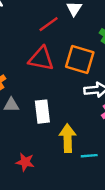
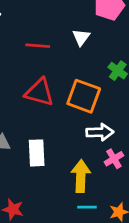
red line: (49, 24) -> (38, 46), moved, turned 36
yellow arrow: (68, 138) -> (81, 176), moved

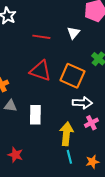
cyan line: (87, 207) -> (69, 157), turned 72

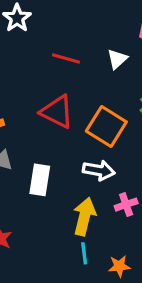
white arrow: (82, 103) -> (99, 170), moved

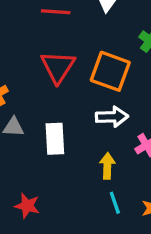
red triangle: (57, 112) -> (58, 67), turned 48
yellow arrow: (84, 216) -> (107, 166), size x0.7

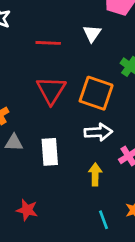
cyan line: (115, 203) -> (103, 220), moved

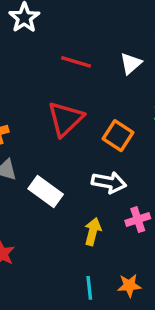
orange square: (96, 93) -> (118, 136), size x0.7
white rectangle: (50, 152) -> (46, 192), turned -64

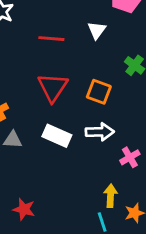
white rectangle: (46, 192) -> (57, 136), moved
yellow arrow: (93, 232) -> (111, 196), moved

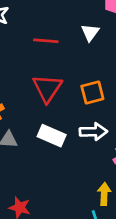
orange square: (99, 92) -> (92, 92), turned -35

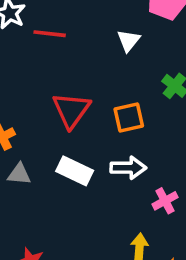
red line: (46, 41) -> (50, 34), moved

